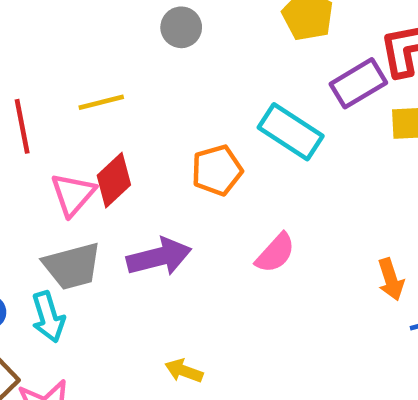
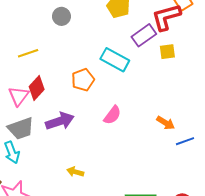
orange arrow: (391, 279) -> (166, 123), turned -36

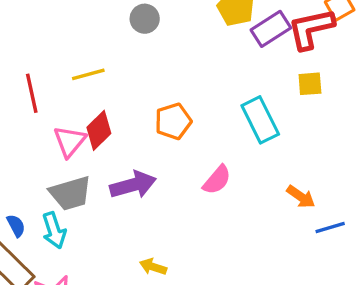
purple rectangle: (144, 35) -> (271, 29), moved
cyan rectangle: (115, 60) -> (260, 120), moved, turned 32

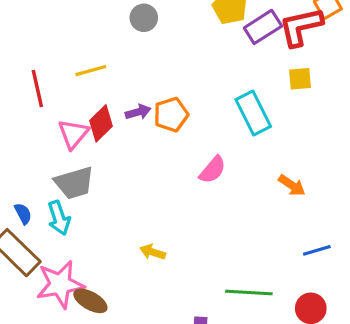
purple arrow: (133, 185) -> (138, 112), moved, size x0.6
blue line: (330, 228) -> (317, 250), moved

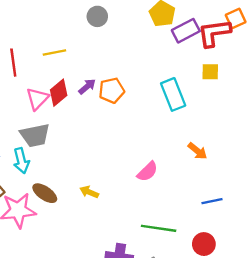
purple arrow: (138, 112) -> (87, 86), turned -30
pink semicircle: (213, 170) -> (147, 172), moved
brown ellipse: (90, 301) -> (45, 193), moved

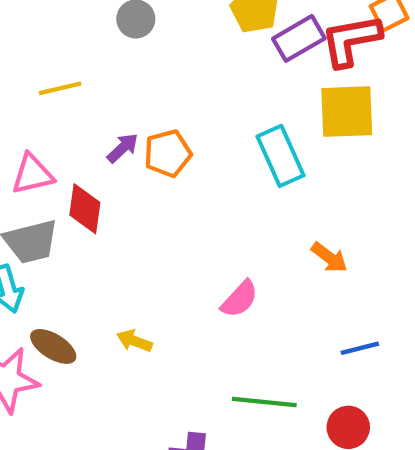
yellow square: (210, 72) -> (347, 112), size x1.8
red diamond: (59, 93) -> (85, 209), moved, turned -40
pink triangle: (37, 99) -> (32, 174), turned 35

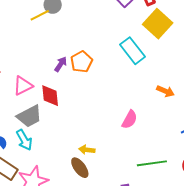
yellow line: (60, 88) -> (40, 15), moved
yellow square: (347, 112) -> (158, 24), turned -32
brown ellipse: (53, 346) -> (80, 168), moved, turned 35

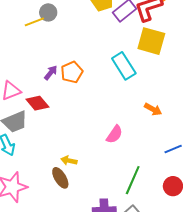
yellow square: (158, 24) -> (151, 41), turned -32
red diamond: (50, 96) -> (37, 103), turned -40
green line: (152, 163) -> (133, 180), turned -64

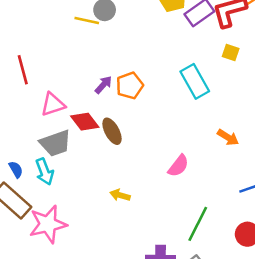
yellow line: (34, 22) -> (87, 21), turned 30
yellow square: (151, 41) -> (231, 53), size x0.5
brown ellipse: (60, 178) -> (112, 131), moved

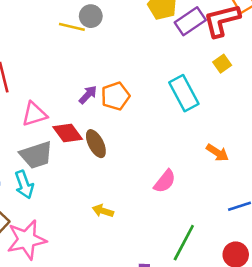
yellow square: (231, 53) -> (222, 64), turned 35

